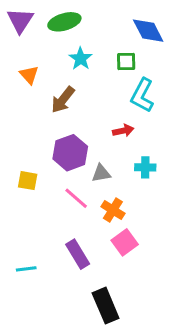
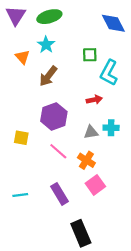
cyan star: (81, 59) -> (46, 45), moved
green square: (126, 62) -> (90, 55), moved
gray triangle: (101, 173) -> (91, 132), moved
cyan line: (26, 269) -> (20, 195), moved

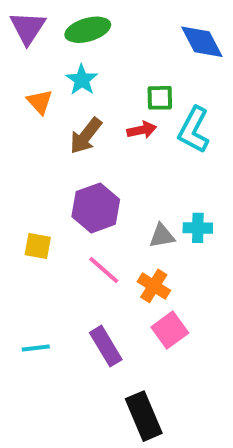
red arrow: (94, 100) -> (142, 130), moved

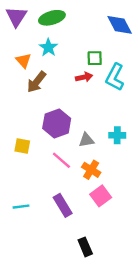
brown arrow: (86, 136) -> (37, 82), moved
gray triangle: (162, 236) -> (86, 140), moved
black rectangle: (144, 416) -> (85, 247), size x0.7

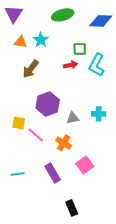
green ellipse: (52, 18) -> (63, 15), moved
blue diamond: (120, 25) -> (101, 21), turned -60
orange triangle: (23, 61) -> (21, 42), moved, turned -40
pink line: (61, 160) -> (36, 135), moved
orange cross: (91, 170) -> (64, 143), moved

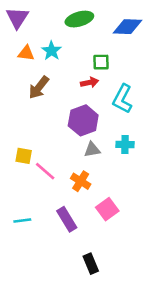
cyan L-shape: (97, 65) -> (122, 99), moved
purple hexagon: (48, 104) -> (83, 120), moved

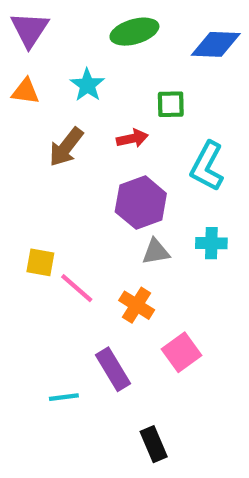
orange triangle: (26, 53) -> (25, 91), moved
red arrow: (90, 82) -> (132, 138), moved
cyan line: (22, 221) -> (64, 397), moved

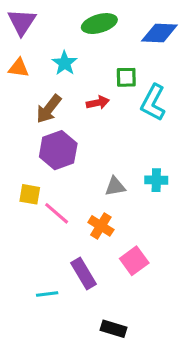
cyan L-shape: (207, 166) -> (153, 103), moved
purple hexagon: (141, 203) -> (58, 150), moved
black rectangle: (154, 444) -> (114, 329), turned -50

